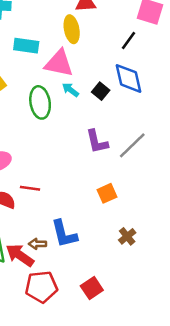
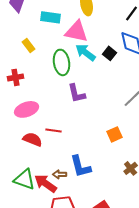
cyan arrow: (70, 90) -> (86, 52), size x1.5
purple L-shape: (97, 142) -> (77, 93), moved

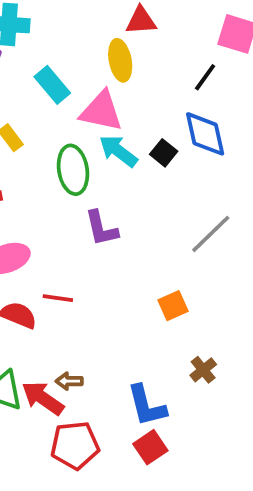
cyan rectangle: (51, 17) -> (52, 85), turned 42
blue L-shape: (81, 166) -> (147, 406), moved

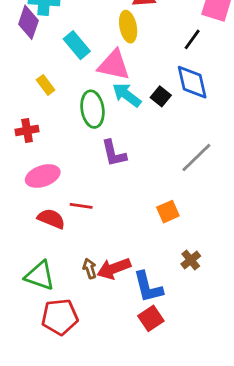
brown arrow: (69, 381) -> (90, 269), turned 72
red arrow: (43, 398) -> (114, 269), moved, turned -56
red pentagon: (75, 445) -> (60, 317), moved

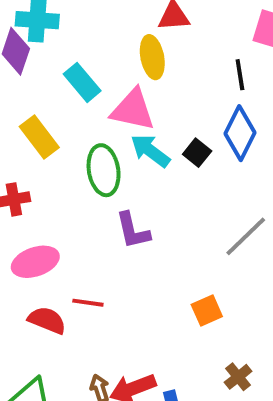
black line: (192, 39) -> (240, 75), turned -45
blue diamond: (192, 82) -> (240, 133), turned 39
yellow rectangle: (46, 85) -> (39, 137), size x1.5

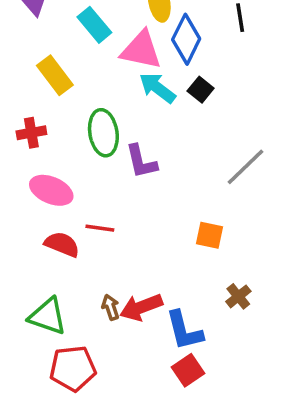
blue diamond: (240, 133) -> (186, 39), moved
green ellipse: (104, 170) -> (103, 133), moved
pink ellipse: (35, 262) -> (51, 190), turned 42
orange square: (207, 311) -> (210, 235), turned 36

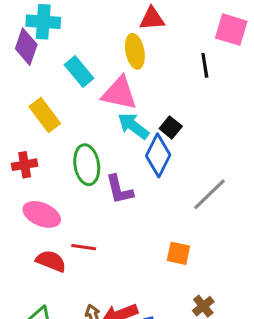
blue diamond: (186, 39) -> (158, 155), moved

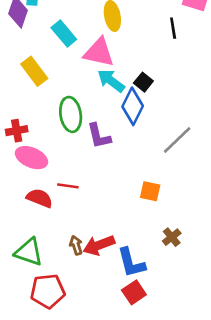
red cross: (25, 165) -> (17, 131), moved

